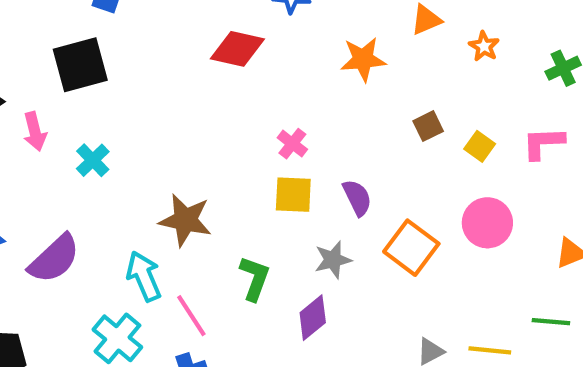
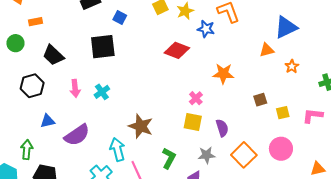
orange star: (363, 59) -> (223, 74), moved
pink arrow: (35, 132) -> (75, 88), moved
yellow square: (480, 146) -> (283, 113), turned 32

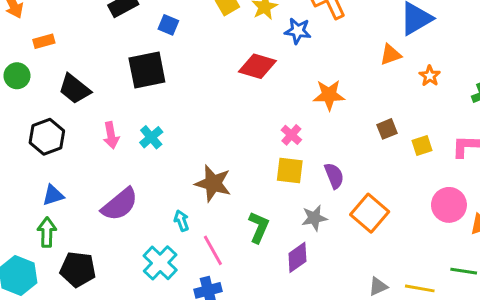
blue triangle: (48, 121) -> (53, 195), moved
cyan arrow: (117, 149) -> (182, 221), size x0.6
pink circle: (281, 149) -> (449, 205), moved

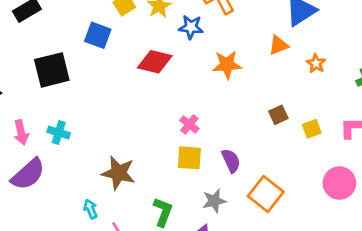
blue square: (168, 25) -> (98, 35), moved, size x1.4
orange star: (329, 95) -> (227, 65), moved
cyan cross: (151, 137) -> (59, 133), turned -30
purple semicircle: (120, 204) -> (28, 174), moved

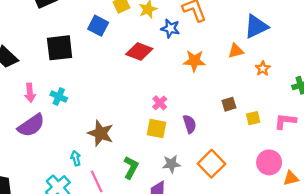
purple semicircle: (231, 161) -> (190, 124), moved

